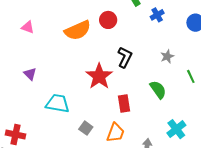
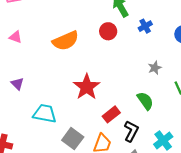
red circle: (108, 20) -> (108, 31), moved
black L-shape: (125, 57) -> (131, 131), moved
red rectangle: (124, 104) -> (111, 114), turned 60
gray square: (86, 128) -> (73, 139), size x1.5

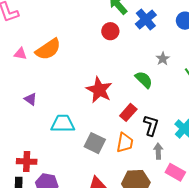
blue cross: (145, 26) -> (146, 19), size x1.5
orange semicircle: (66, 41) -> (48, 49), moved
green semicircle: (145, 101) -> (144, 80), moved

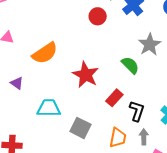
orange semicircle: (48, 49) -> (45, 53), moved
gray star: (163, 59) -> (150, 44), size x1.6
orange trapezoid: (125, 143) -> (118, 138), moved

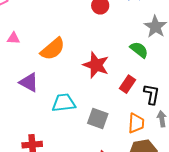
purple triangle: (17, 83) -> (29, 82), size x1.5

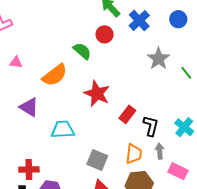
green semicircle: (139, 50) -> (82, 51), moved
gray square: (98, 118) -> (97, 160), moved

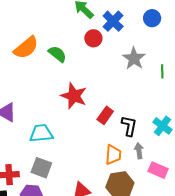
red circle: (105, 34) -> (93, 38), moved
green line: (186, 73) -> (162, 71), turned 40
orange semicircle: (55, 75) -> (26, 48), moved
gray square: (97, 160) -> (41, 168), moved

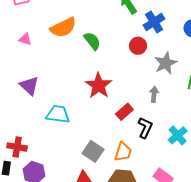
red circle: (93, 38) -> (138, 46), moved
gray arrow: (139, 151) -> (154, 94), moved
gray square: (41, 168) -> (93, 151), moved

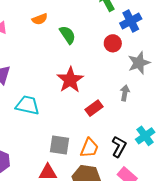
orange semicircle: (63, 27) -> (40, 19), size x0.6
black L-shape: (145, 128) -> (119, 147), moved
gray square: (93, 151) -> (59, 145), turned -30

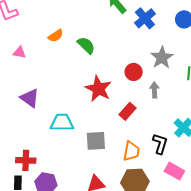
red circle: (113, 43) -> (134, 72), moved
gray square: (59, 145) -> (96, 141), moved

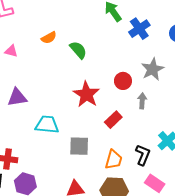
purple triangle: (30, 98) -> (17, 97), turned -50

